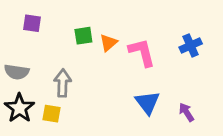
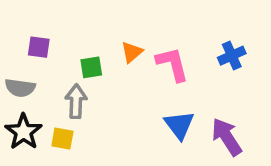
purple square: (32, 23) -> (39, 47), moved
green square: (83, 36) -> (91, 67), moved
purple arrow: (186, 112) -> (227, 137), size x1.6

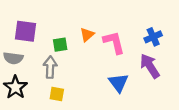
purple square: (39, 47) -> (26, 31), size x1.5
purple arrow: (227, 137) -> (150, 66), moved
yellow square: (62, 139) -> (57, 94), moved

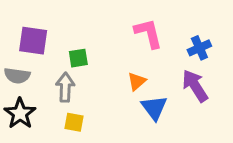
orange triangle: (87, 35) -> (137, 81), moved
pink L-shape: (114, 42) -> (148, 33), moved

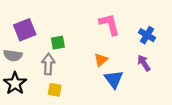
purple square: (33, 41) -> (25, 30), turned -30
blue cross: (199, 48) -> (147, 35), turned -35
purple arrow: (195, 86) -> (144, 63), size x0.7

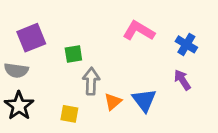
pink L-shape: (109, 24) -> (139, 31), turned -45
orange triangle: (101, 60) -> (113, 102), moved
gray arrow: (48, 64) -> (91, 81), moved

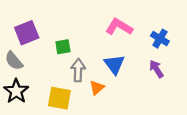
gray semicircle: (16, 70) -> (14, 61), turned 42
blue triangle: (144, 100) -> (114, 64), moved
yellow square: (69, 114) -> (59, 98), size x1.5

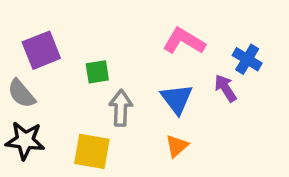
purple arrow: (156, 69) -> (225, 88), moved
orange triangle: (97, 88) -> (177, 146), moved
black star: (16, 91) -> (25, 141), turned -30

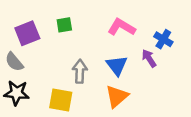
green square: (97, 72) -> (64, 25), moved
orange triangle: (177, 146) -> (117, 96), size x1.5

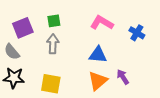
purple arrow: (149, 58) -> (123, 77), moved
blue triangle: (117, 65) -> (98, 55), turned -48
gray arrow: (80, 71) -> (53, 44), moved

